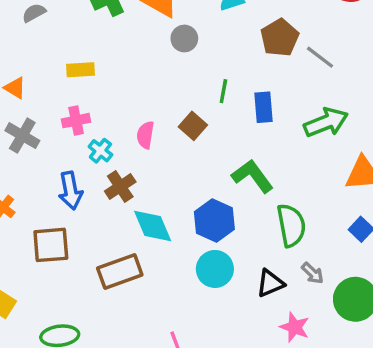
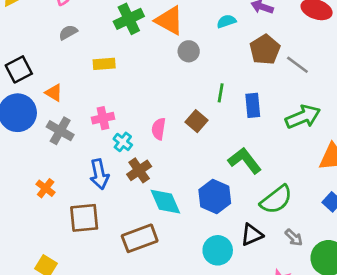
yellow rectangle: (81, 70) -> (104, 64), moved
green semicircle: (291, 225) -> (276, 200), turned 64
cyan circle: (215, 269) -> (218, 250), moved
black triangle: (270, 283) -> (252, 235), moved

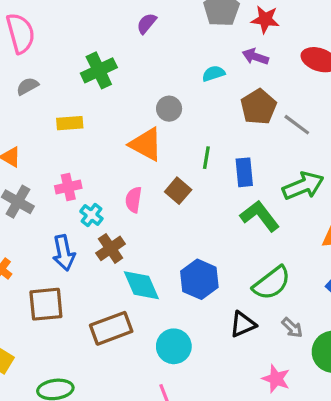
orange triangle: (169, 20) -> (146, 144), moved
green L-shape: (245, 161) -> (260, 216), moved
cyan circle: (218, 250) -> (174, 346), moved

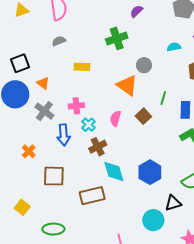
green cross: (99, 70) -> (117, 38), moved
blue arrow: (64, 253) -> (64, 135), moved
cyan circle: (174, 346) -> (153, 220), moved

